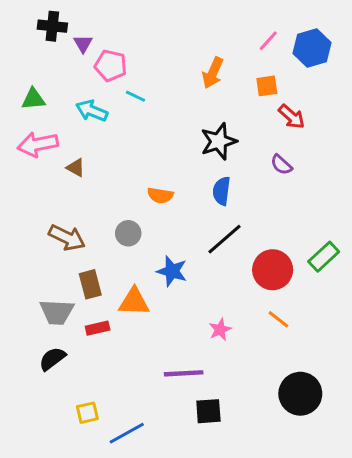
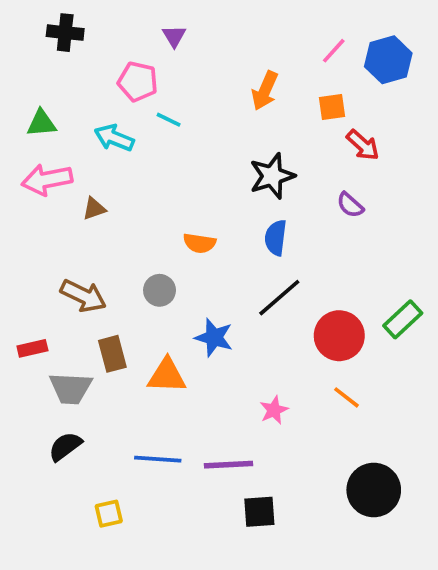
purple triangle: (83, 44) -> (174, 36), moved
brown triangle: (76, 168) -> (94, 209), turned -48
red rectangle: (98, 328) -> (32, 348), moved
blue line: (127, 433) -> (158, 459), moved, turned 33

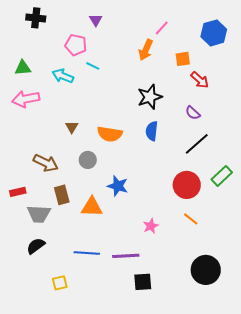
pink line: (334, 51) -> (162, 28), moved
brown triangle: (94, 209) -> (72, 127), moved, turned -40
orange semicircle: (199, 243) -> (110, 134), size x1.4
black line: (279, 298) -> (197, 144), moved

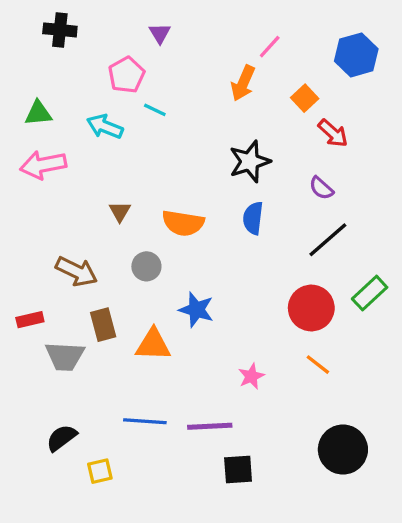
pink pentagon: (76, 45) -> (126, 75), turned 30
orange square: (183, 59) -> (305, 98), turned -35
black semicircle: (36, 246) -> (62, 438), moved

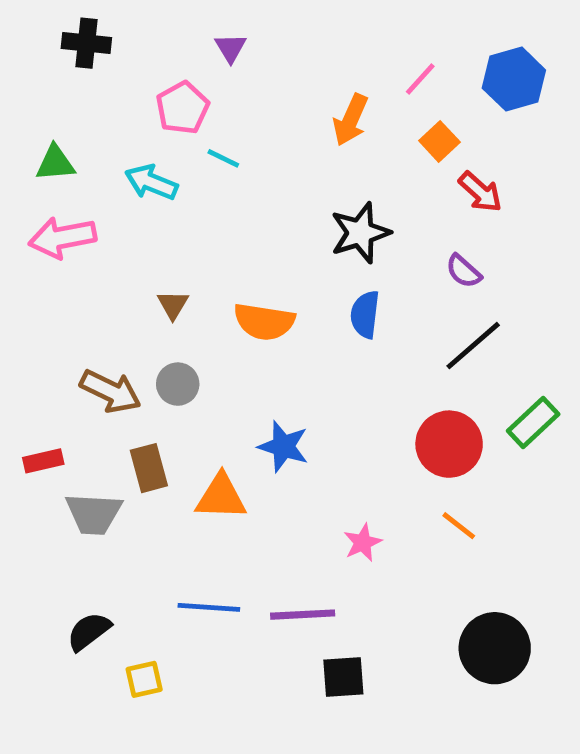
pink line: (270, 47) -> (420, 79), moved
gray circle: (146, 266) -> (178, 384), moved

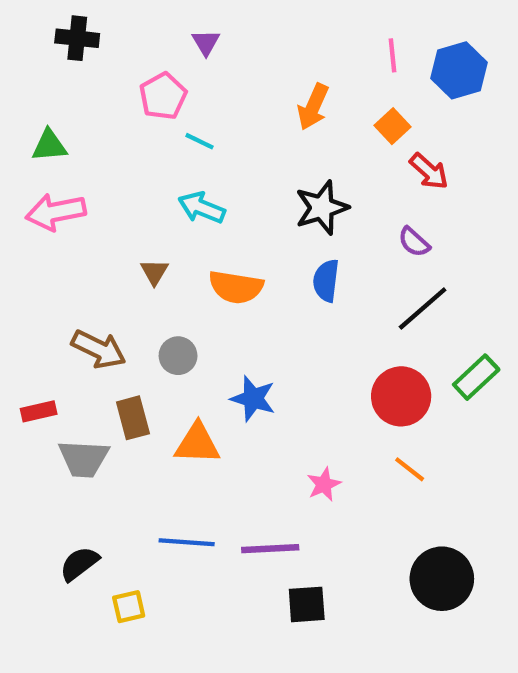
pink line: (420, 79) -> (392, 55), moved, turned -48
cyan arrow: (151, 182) -> (202, 208), moved
gray circle: (178, 384) -> (178, 356), moved

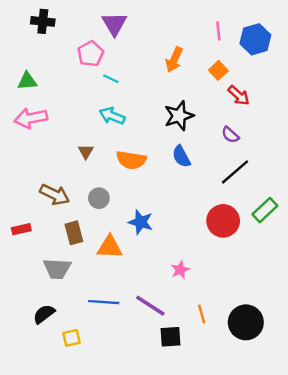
purple triangle: (206, 42) -> (114, 24), size x1.6
blue semicircle: (326, 281) -> (181, 156), turned -35
gray trapezoid: (84, 459) -> (57, 269), moved
orange line: (410, 469) -> (202, 314), moved, turned 36
purple line: (270, 549) -> (150, 306), turned 36

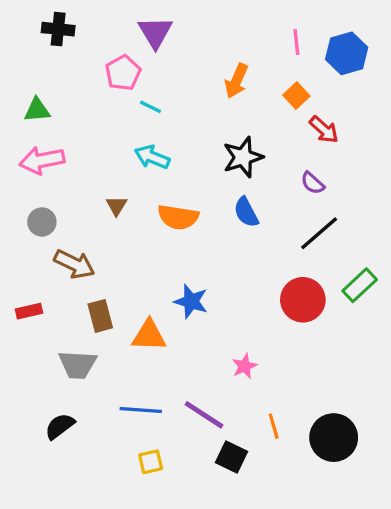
gray circle: (99, 198) -> (42, 222), moved
black square: (171, 337) -> (232, 457), turned 30
yellow square: (71, 338) -> (151, 462), moved

